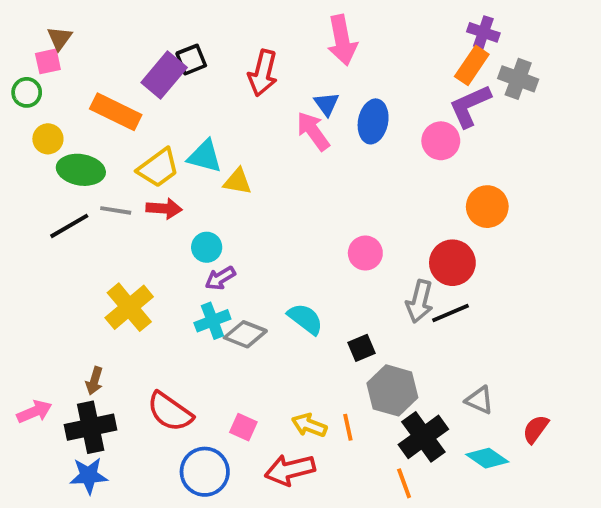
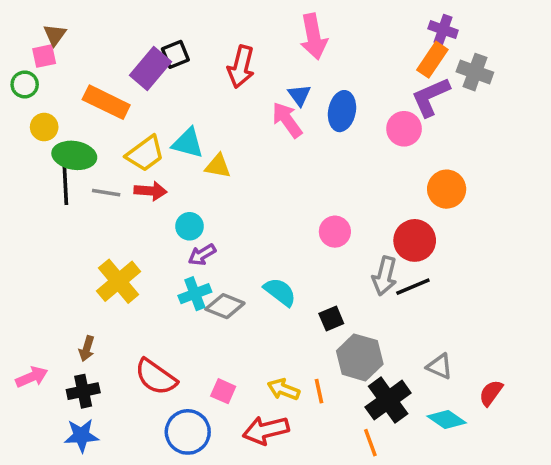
black line: (69, 226) -> (65, 186), moved, turned -63
black cross: (91, 427) -> (83, 391), size x0.7

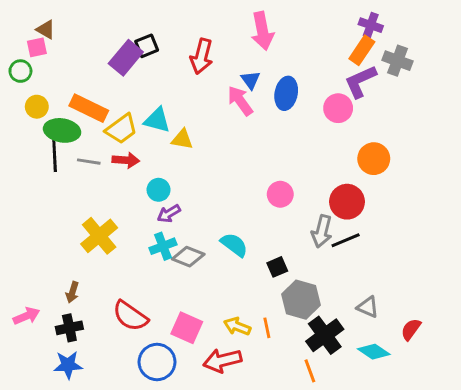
brown triangle: (55, 35) -> (46, 30), turned -36
orange rectangle: (106, 102) -> (89, 108), moved
pink square: (223, 391) -> (187, 328), size x1.5

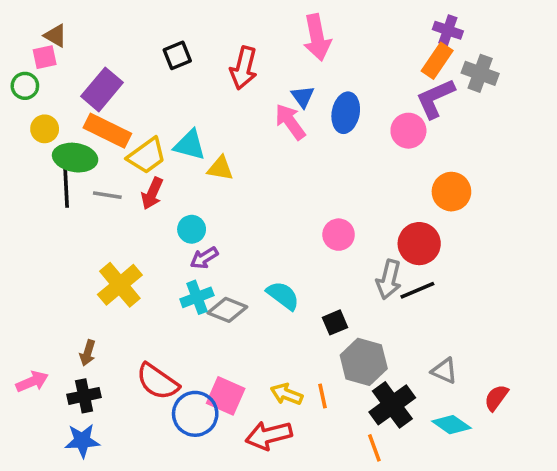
purple rectangle: (126, 58) -> (102, 89), moved
red arrow: (126, 160) -> (152, 193), turned 110
blue circle: (157, 362) -> (195, 414), moved

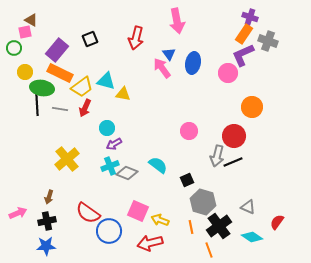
black square: (177, 55) -> (90, 39), moved
pink square: (226, 396) -> (138, 211), moved
orange line: (322, 396) -> (191, 227), moved

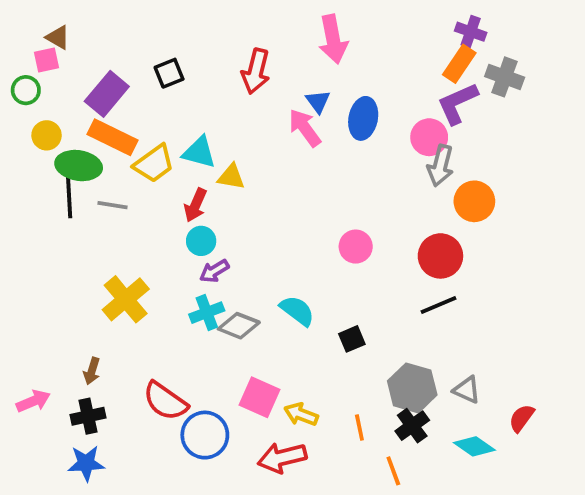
red arrow: (85, 108) -> (195, 205), moved
gray arrow: (217, 156) -> (440, 166), moved
gray hexagon: (203, 202) -> (412, 388), moved
black cross: (219, 226) -> (412, 426), size x0.7

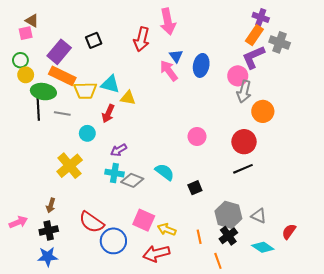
pink arrow: (333, 39) -> (168, 22), moved
green circle: (26, 90) -> (20, 60), moved
yellow trapezoid: (154, 164) -> (85, 91), turned 35
cyan circle: (201, 241) -> (87, 133), moved
cyan cross: (207, 313) -> (114, 173), turned 30

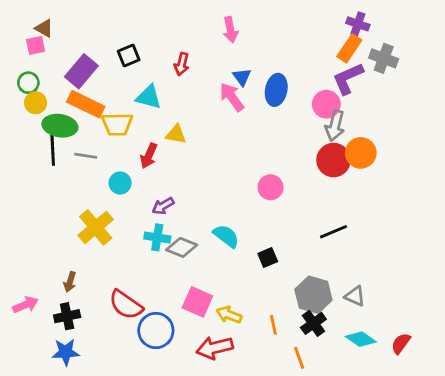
pink arrow: (168, 22) -> (230, 30), size x0.7
red arrow: (142, 39) -> (182, 64), moved, size x0.7
cyan triangle: (110, 84) -> (149, 97), moved
red circle: (244, 142) -> (334, 160), moved
red semicircle: (289, 232) -> (401, 343), moved

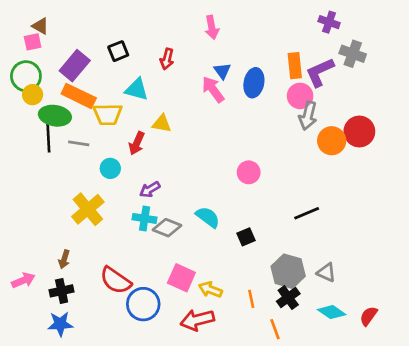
orange rectangle: (349, 48) -> (295, 66), moved, turned -40
green circle: (28, 83) -> (26, 76), size x1.5
red circle: (334, 160) -> (359, 131), moved

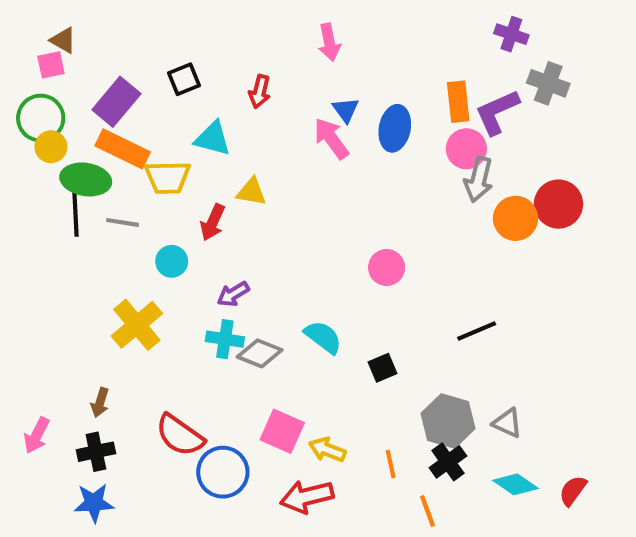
pink arrow: (23, 280) -> (37, 435), turned 140

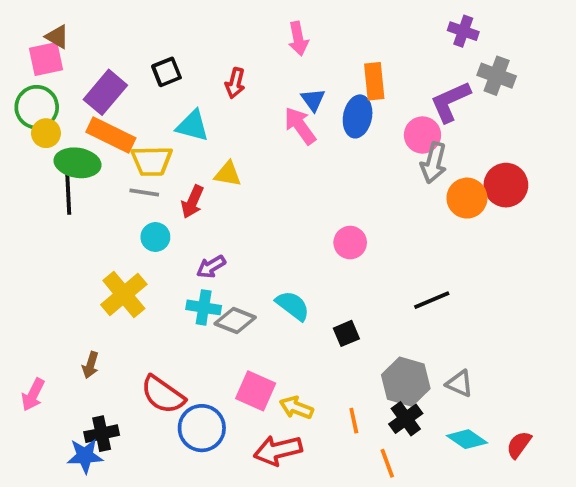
pink square: (51, 65) -> (46, 59), size x1.4
orange rectangle: (458, 102) -> (374, 81), moved
gray line: (123, 222) -> (144, 192), moved
black cross: (96, 452) -> (102, 434), moved

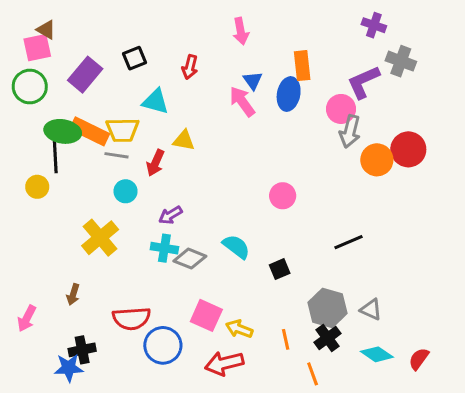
yellow circle: (46, 133) -> (37, 187), moved
orange rectangle: (111, 135) -> (90, 131), moved
red semicircle: (163, 395) -> (131, 318), turned -39

